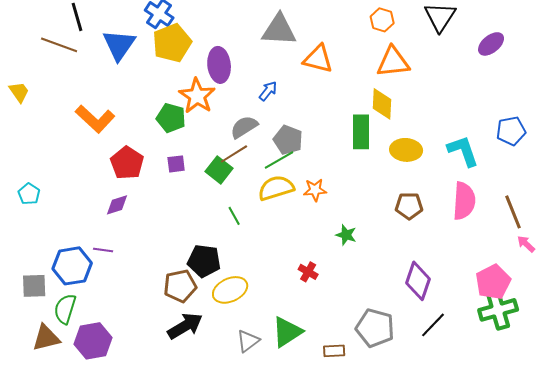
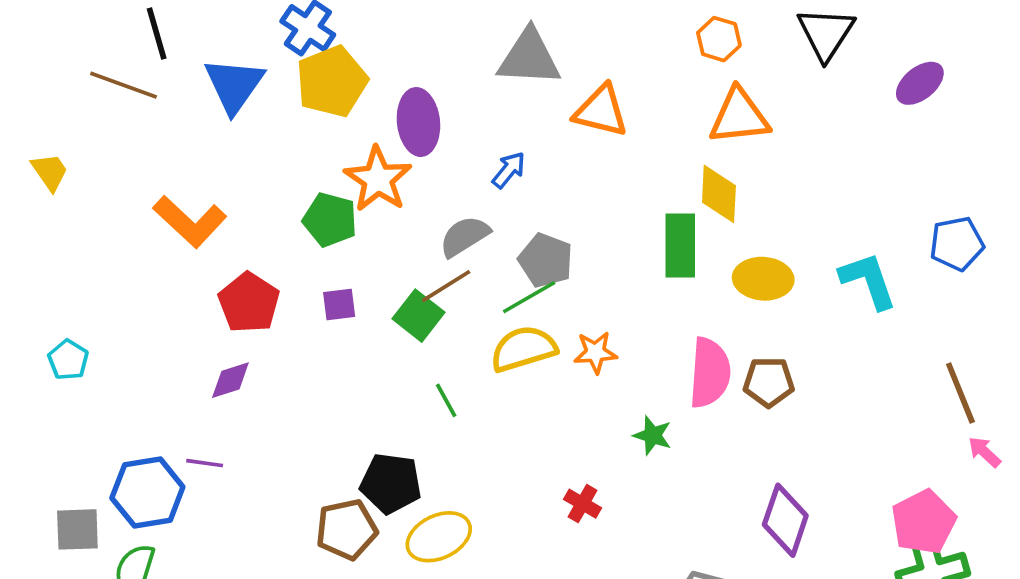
pink semicircle: (464, 201) -> (710, 373), moved

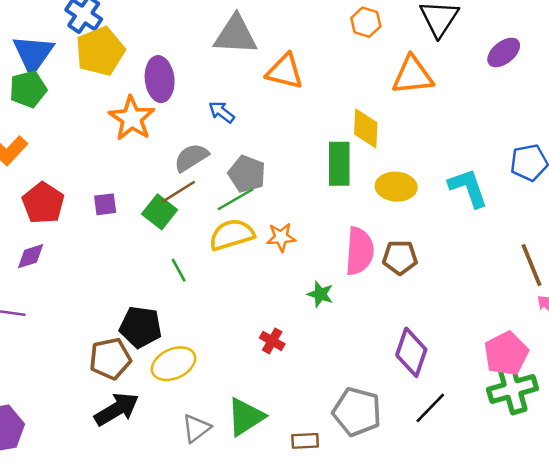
orange triangle: (739, 116) -> (413, 75), moved
blue arrow: (509, 170) -> (222, 112), turned -92
green pentagon: (330, 220) -> (28, 89), moved, turned -30

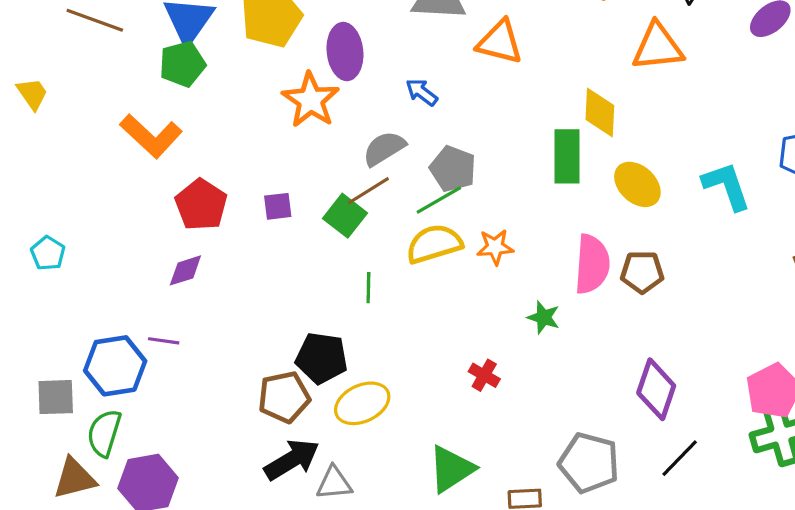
yellow ellipse: (396, 187) -> (637, 184), turned 39
green line: (179, 270) -> (368, 288), turned 30
gray triangle: (196, 428) -> (334, 483), moved, turned 32

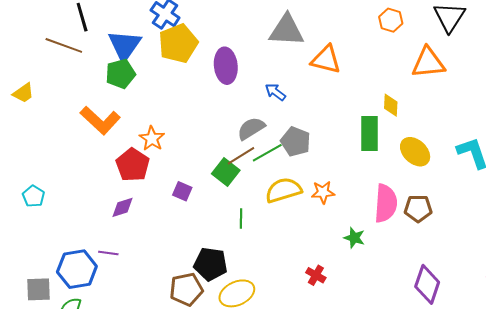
yellow trapezoid: (32, 94) -> (23, 93), turned 90
orange star: (311, 100) -> (152, 139), moved, size x0.7
yellow diamond: (600, 113) -> (391, 105), size x0.7
green line: (439, 200) -> (267, 153), moved
purple square: (278, 206) -> (182, 191), moved, turned 30

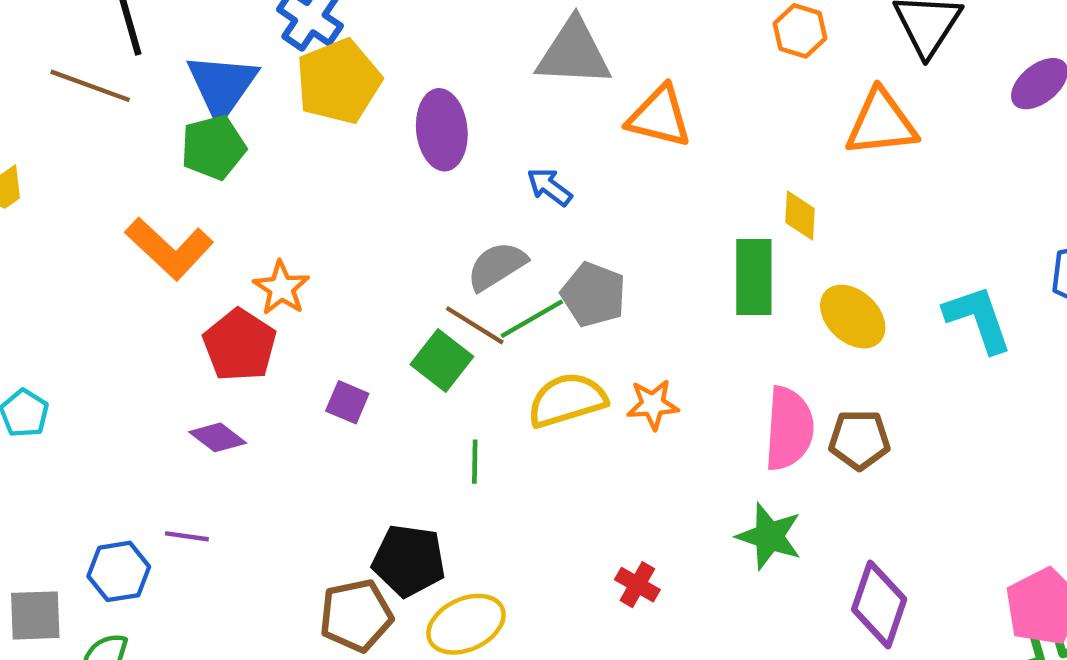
brown line: (241, 156) -> (475, 325), turned 64
purple diamond: (123, 207) -> (218, 437), turned 55
green star: (354, 238) -> (769, 536), moved, size x1.4
blue hexagon: (77, 269) -> (119, 571), size x0.7

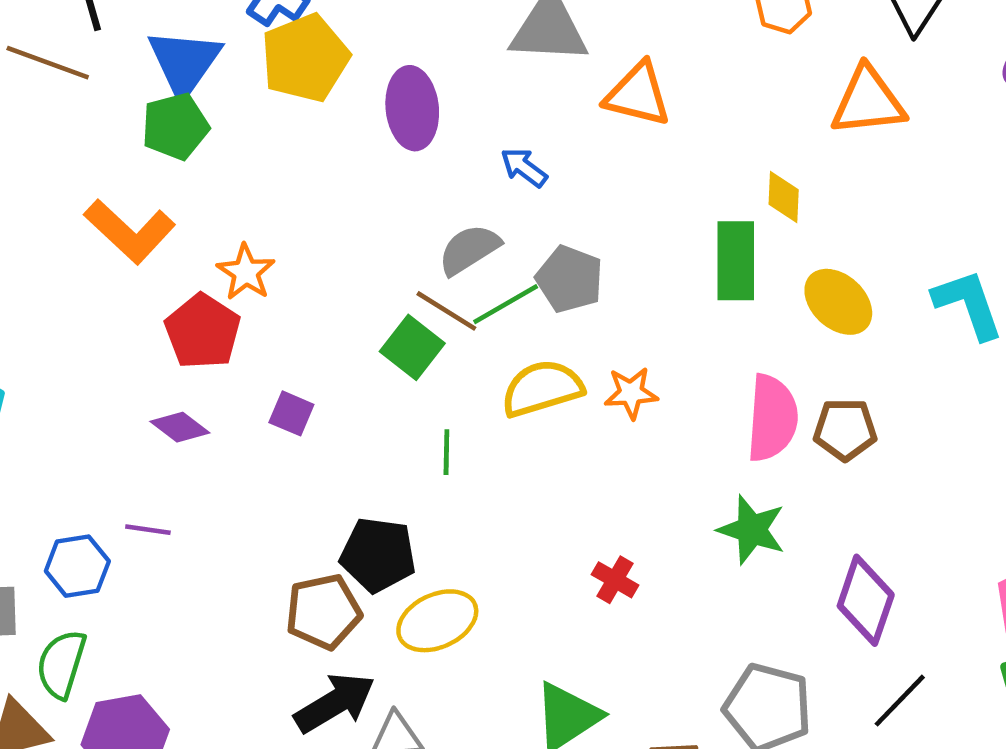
purple square: (347, 402) -> (291, 413), moved

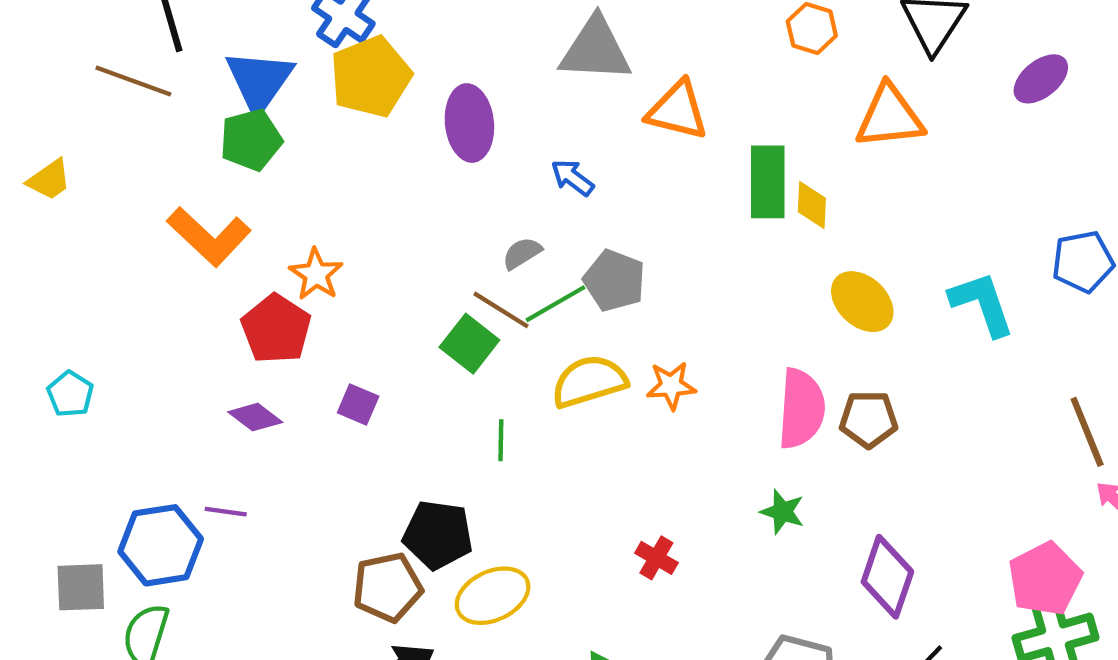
gray semicircle: (469, 249) -> (522, 253), size x0.7
green rectangle: (736, 261) -> (768, 182), moved
green star: (752, 530) -> (782, 512), size x0.7
blue hexagon: (77, 566) -> (161, 545), size x1.4

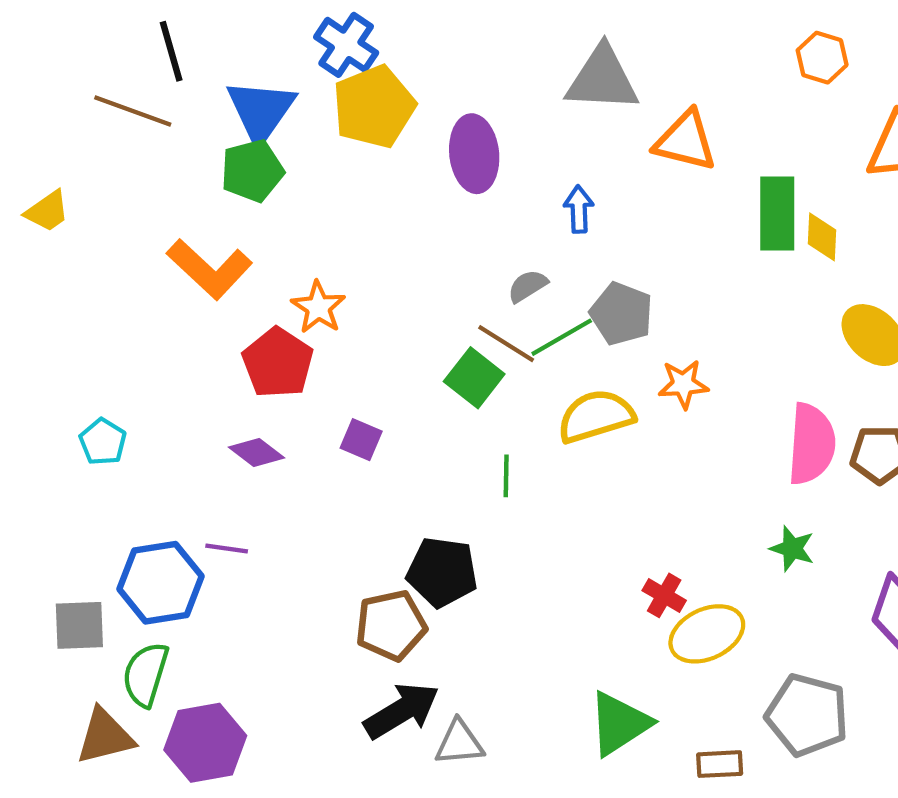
blue arrow: (572, 178) -> (579, 209), turned 51
orange star: (671, 386) -> (683, 384), moved
cyan pentagon: (70, 394) -> (103, 442), moved
yellow ellipse: (493, 596) -> (707, 634), moved

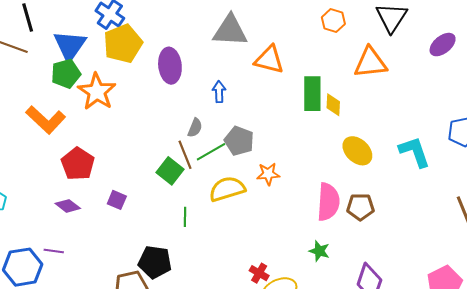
gray semicircle: (528, 286) -> (195, 128), turned 144
orange star: (318, 307) -> (97, 92), moved, size x1.5
brown line: (506, 344) -> (185, 155), turned 36

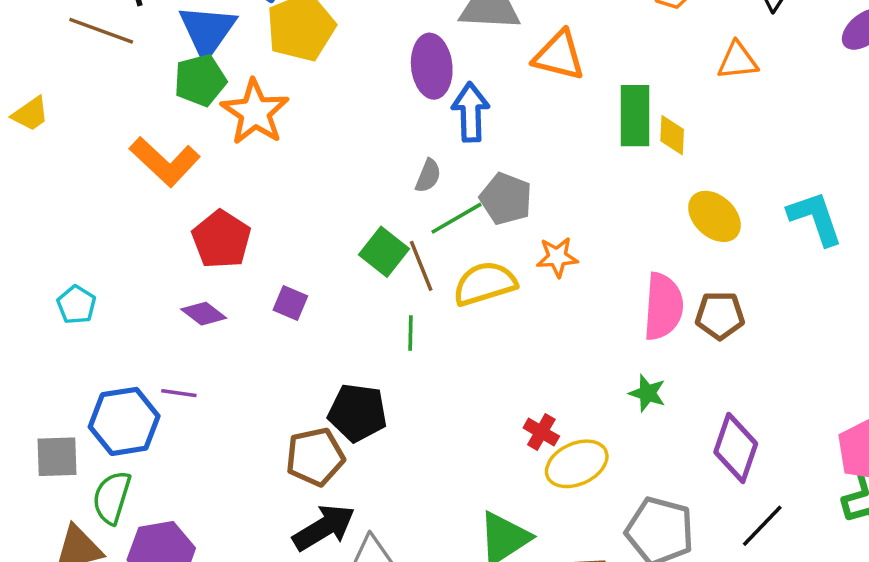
orange triangle: (370, 63) -> (738, 61), size x0.7
purple ellipse: (170, 66) -> (432, 66), moved
blue arrow: (219, 92) -> (471, 112), size x1.5
brown line: (185, 155) -> (421, 266), moved

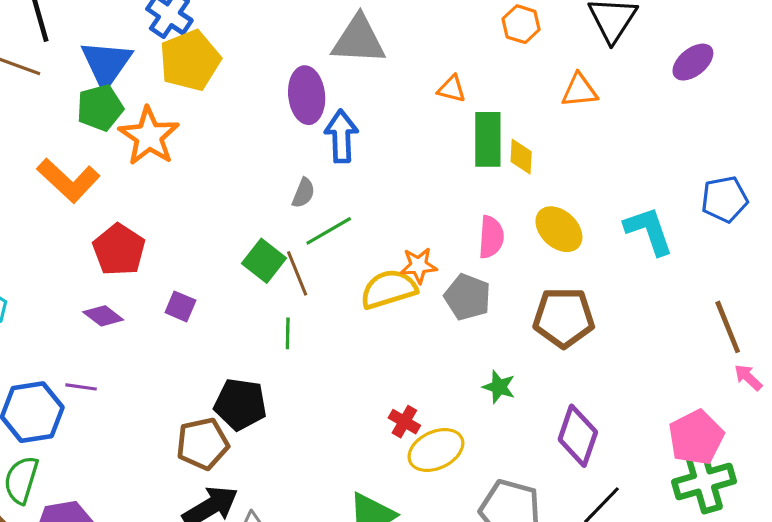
orange triangle: (559, 56) -> (452, 89), moved, size x0.6
gray pentagon: (506, 199) -> (467, 297), moved
yellow semicircle: (485, 284) -> (389, 289), moved
pink semicircle: (663, 307) -> (491, 237), moved, size x0.7
brown pentagon: (720, 315) -> (564, 318), size x1.4

